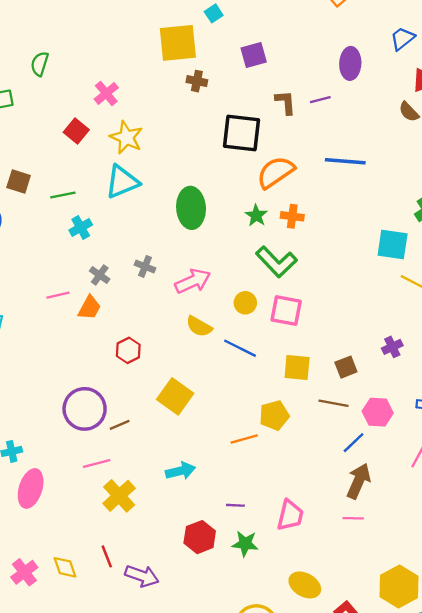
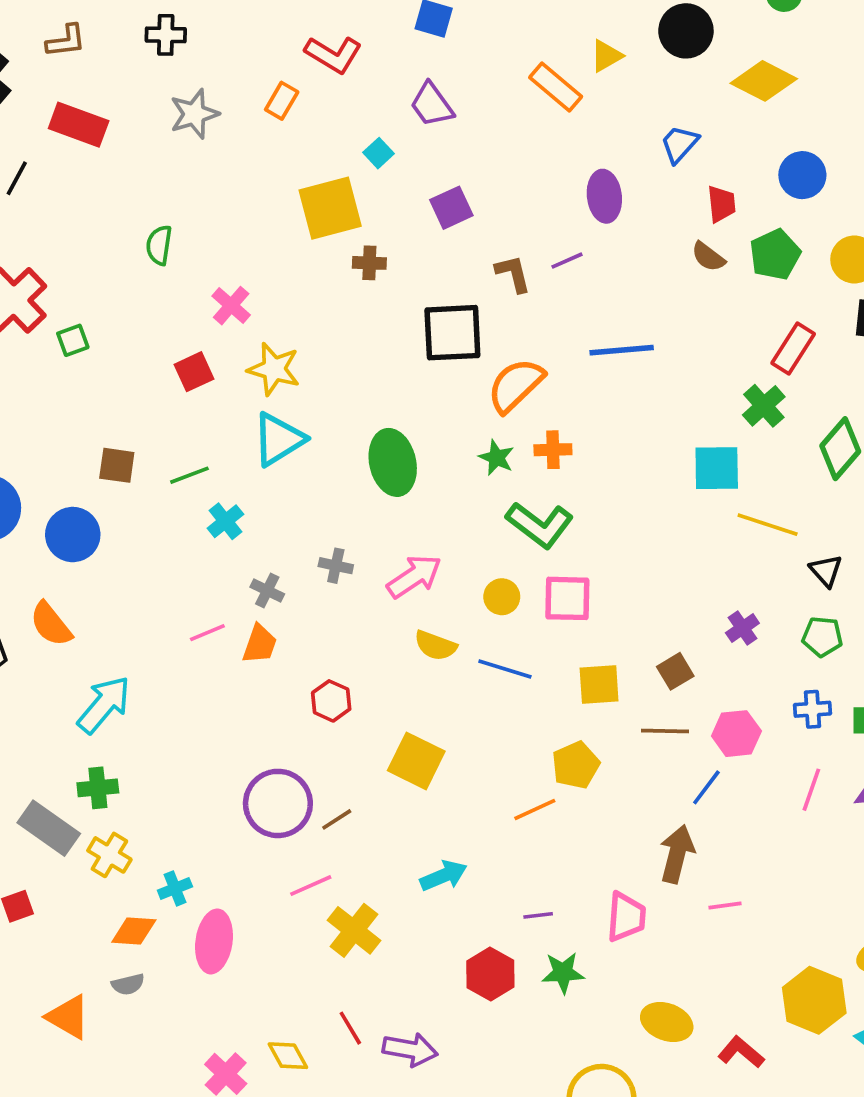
green semicircle: (40, 64) -> (159, 245), moved
red square: (76, 131) -> (194, 372), turned 35
brown arrow: (359, 481) -> (677, 854), moved

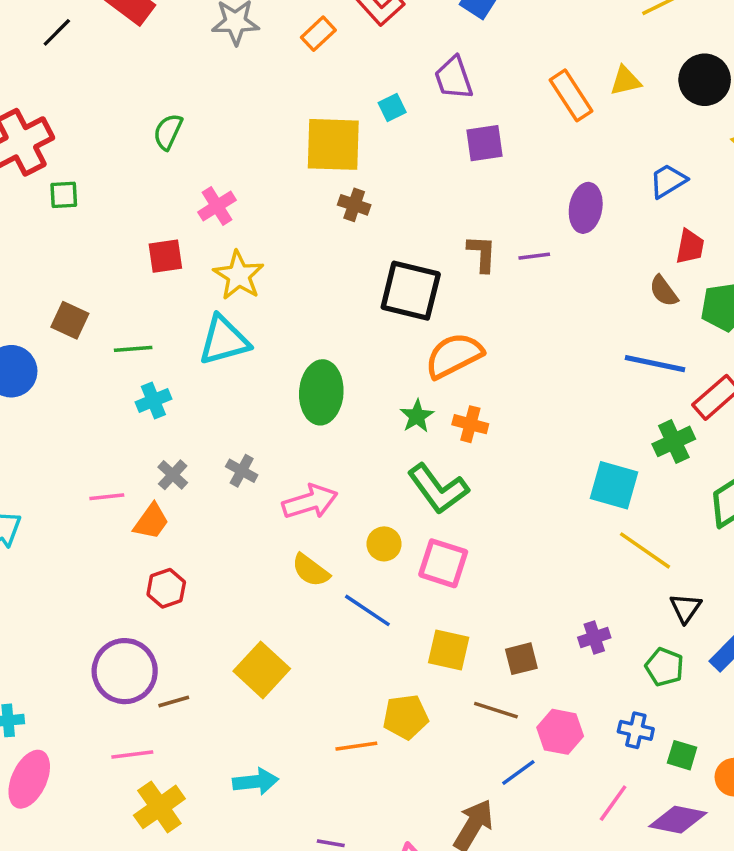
purple square: (451, 208) -> (485, 143), moved
blue line: (622, 350) -> (655, 364), moved
red hexagon: (331, 701) -> (166, 588), moved

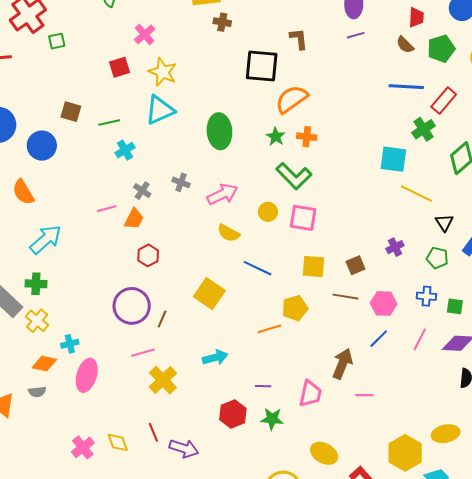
purple line: (534, 256) -> (356, 35), moved
blue line: (367, 610) -> (258, 268), moved
brown line: (174, 702) -> (162, 319), turned -42
blue line: (518, 773) -> (379, 339), moved

